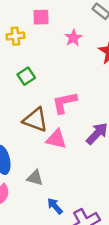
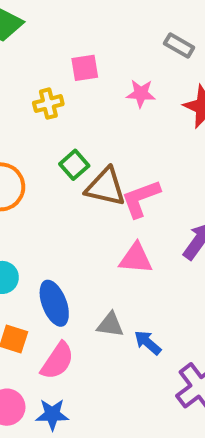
pink star: (73, 38) -> (141, 94), turned -30
brown triangle: (35, 120) -> (106, 187), moved
blue arrow: (55, 206) -> (148, 343), moved

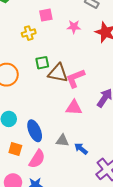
green square: (74, 165) -> (42, 63), turned 32

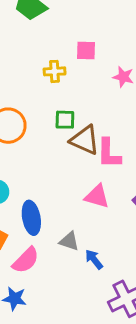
pink L-shape: (75, 78) -> (109, 153), turned -80

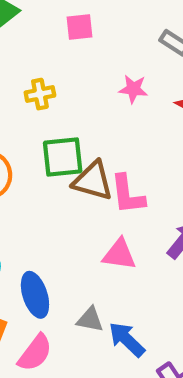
pink square: (86, 50) -> (80, 27), moved
green square: (65, 120) -> (63, 157), size x1.5
blue arrow: (94, 259) -> (127, 339), size x1.4

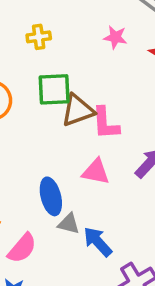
brown triangle: (93, 181) -> (78, 110), turned -39
blue ellipse: (35, 295) -> (51, 196), moved

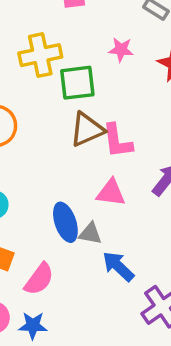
yellow cross: (39, 37) -> (40, 55), size x1.6
green square: (54, 89) -> (77, 83), moved
gray triangle: (69, 224) -> (90, 234), moved

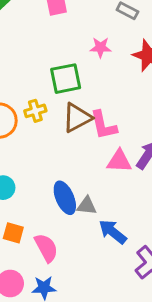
yellow cross: (40, 55) -> (35, 111), moved, size x0.6
pink triangle: (111, 193) -> (119, 161), moved
pink semicircle: (39, 279) -> (46, 248), turned -60

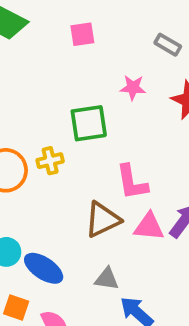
brown triangle: (77, 118) -> (103, 220), moved
blue ellipse: (65, 198) -> (44, 268), moved, turned -36

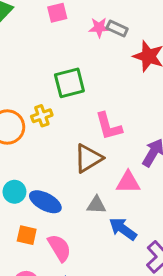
gray rectangle: (168, 45) -> (117, 28), moved
pink star: (133, 88) -> (99, 27), moved
pink triangle: (149, 227) -> (128, 182), moved

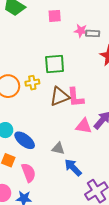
gray rectangle: (117, 28) -> (93, 33), turned -32
brown triangle: (88, 158) -> (60, 96), moved
pink triangle: (128, 182) -> (84, 126), moved

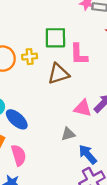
pink L-shape: (75, 97) -> (79, 54), moved
gray triangle: (58, 148) -> (68, 134), moved, turned -32
blue arrow: (73, 167) -> (88, 154), moved

